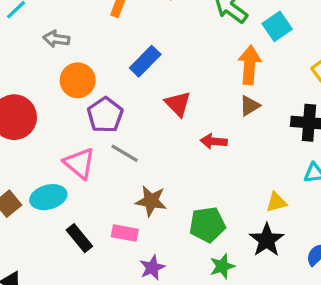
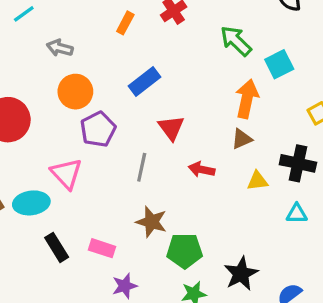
gray line: (125, 153) -> (142, 167), moved, turned 64
brown star: (151, 201) -> (151, 222), moved
yellow triangle: (276, 202) -> (257, 181), moved

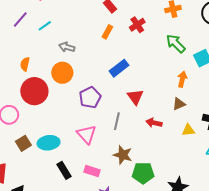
orange circle: (75, 92) -> (62, 73), moved
orange arrow: (247, 99) -> (182, 79), size x0.7
pink triangle: (66, 174) -> (87, 134), moved

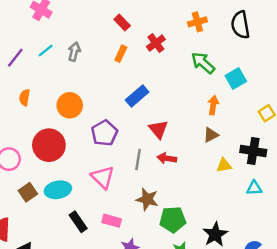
purple line: (20, 19) -> (15, 58), moved
gray arrow: (67, 47) -> (74, 52), moved, turned 91
red circle: (34, 91) -> (49, 145), moved
red arrow: (154, 123) -> (167, 158), moved

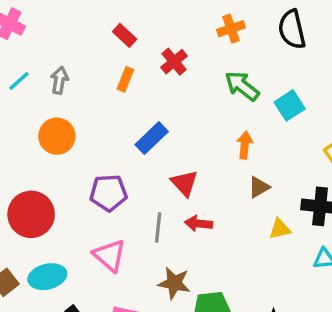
orange circle: (70, 105) -> (57, 136), moved
orange arrow: (213, 105) -> (245, 145), moved
purple pentagon: (104, 133) -> (109, 193), turned 30

